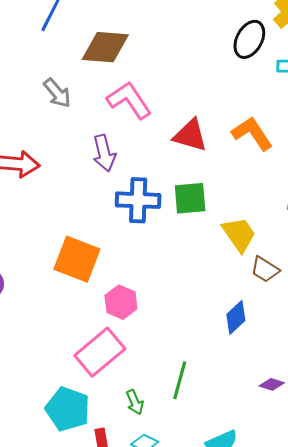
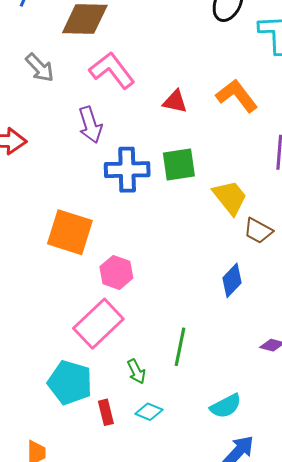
red triangle: (190, 135) -> (175, 102), size x0.7

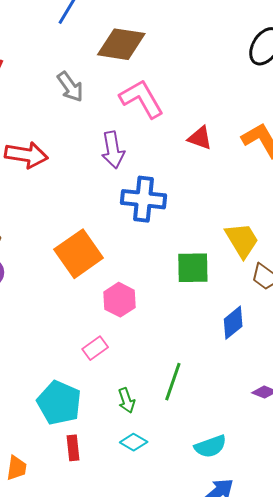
green square: (179, 164) -> (193, 268), moved
orange square: (70, 232) -> (79, 254), turned 30
pink rectangle: (98, 324) -> (95, 348), size x0.5
red rectangle: (106, 412) -> (73, 448), moved

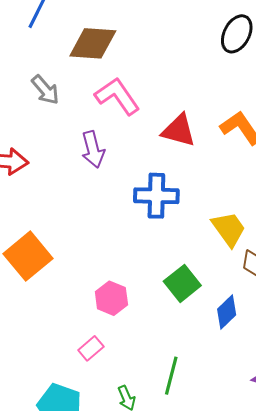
red triangle: (200, 138) -> (179, 130), size x1.4
blue cross: (144, 199) -> (156, 196), moved
orange square: (79, 254) -> (28, 256), moved
green square: (193, 268) -> (182, 283), moved, turned -33

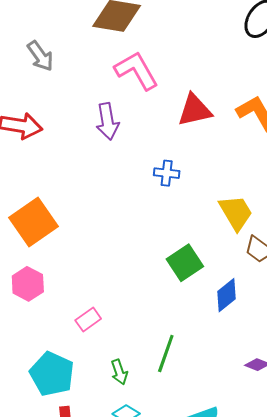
gray arrow: (45, 90) -> (40, 56), moved
red triangle: (179, 130) -> (195, 110), turned -33
blue cross: (156, 196) -> (167, 173), size x0.6
pink hexagon: (111, 298) -> (28, 284), moved

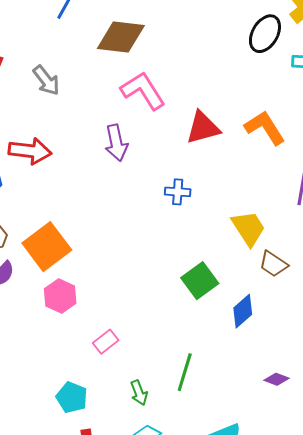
pink hexagon: (28, 284) -> (60, 296), moved
cyan pentagon: (52, 374) -> (72, 397), size x0.7

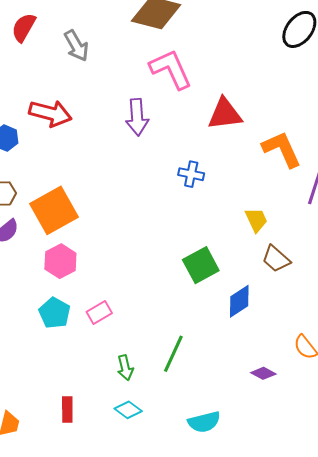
orange L-shape: (265, 128) -> (282, 149), moved
yellow trapezoid: (249, 228) -> (256, 220), size x0.7
cyan pentagon: (72, 397) -> (55, 313), moved

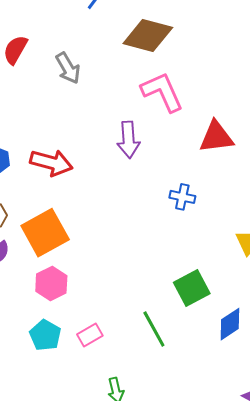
red arrow: (50, 113) -> (51, 163), moved
green line: (173, 354) -> (154, 329), moved, turned -54

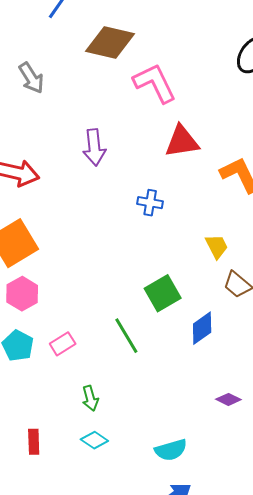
pink L-shape: (162, 92) -> (155, 83), moved

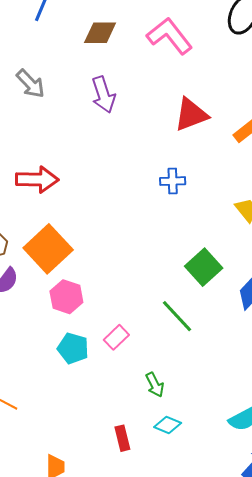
brown diamond: (110, 43) -> (100, 33), size x0.7
pink L-shape: (155, 83) -> (169, 36), moved
purple arrow: (94, 147) -> (103, 95), moved
red rectangle: (34, 442) -> (122, 438), moved

